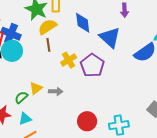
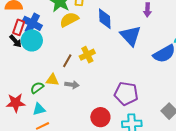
brown line: (48, 45) -> (67, 61), moved, turned 32
purple pentagon: (92, 65) -> (126, 94), moved, turned -30
yellow triangle: (36, 88) -> (52, 80), turned 40

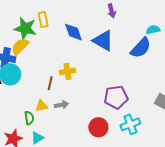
yellow semicircle: (69, 20) -> (20, 46), moved
yellow cross: (87, 55) -> (67, 71), turned 35
green semicircle: (37, 88) -> (29, 118), turned 136

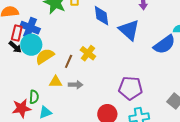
yellow semicircle: (20, 46) -> (45, 56), moved
yellow cross: (67, 71) -> (88, 53), turned 35
green semicircle: (29, 118) -> (34, 97), moved

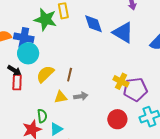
blue cross: (30, 28) -> (24, 38), moved
red rectangle: (17, 33) -> (17, 82), moved
cyan circle: (31, 45) -> (28, 53), moved
yellow cross: (88, 53) -> (121, 81), moved

